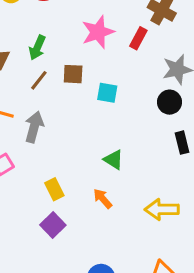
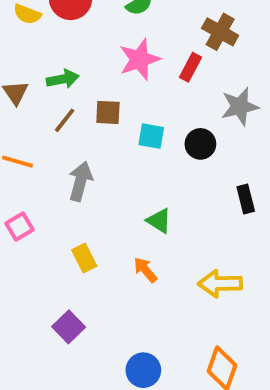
green arrow: (37, 48) -> (63, 79), turned -125
black circle: (170, 102) -> (200, 144), moved
gray arrow: (34, 127) -> (80, 181), moved
purple square: (53, 225) -> (69, 327), moved

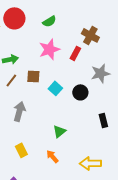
cyan square: (151, 136) -> (55, 88), turned 32
green triangle: (159, 221) -> (59, 131), turned 48

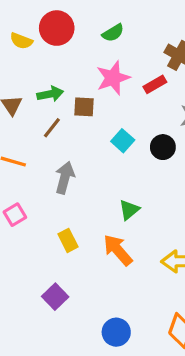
red rectangle: (75, 53) -> (155, 84), turned 32
brown square: (33, 76) -> (84, 107), moved
orange arrow: (52, 156) -> (118, 250), size x1.5

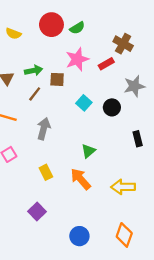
red circle: (57, 28) -> (51, 25), moved

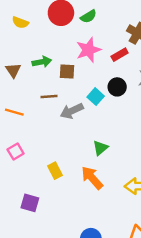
brown line: (35, 94) -> (49, 97), moved, turned 48
black circle: (112, 107) -> (117, 87), moved
gray arrow: (44, 129) -> (72, 111), moved, turned -130
purple square: (37, 211) -> (30, 203), moved, turned -30

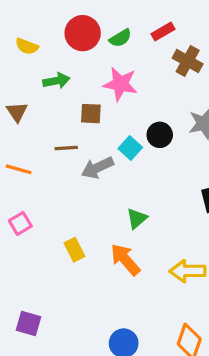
pink star: (88, 50) -> (120, 84), turned 30
red rectangle: (120, 55) -> (163, 32), moved
green arrow: (42, 62) -> (56, 81), moved
purple square: (30, 203) -> (28, 324), moved

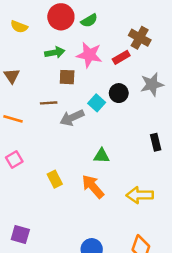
red rectangle: (163, 32) -> (121, 57), moved
green arrow: (56, 81) -> (55, 52), moved
green triangle: (137, 219) -> (102, 156), turned 42

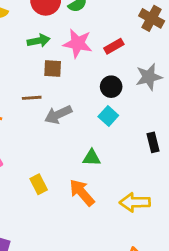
brown cross: (140, 38) -> (152, 18), moved
cyan square: (97, 103) -> (108, 116), moved

